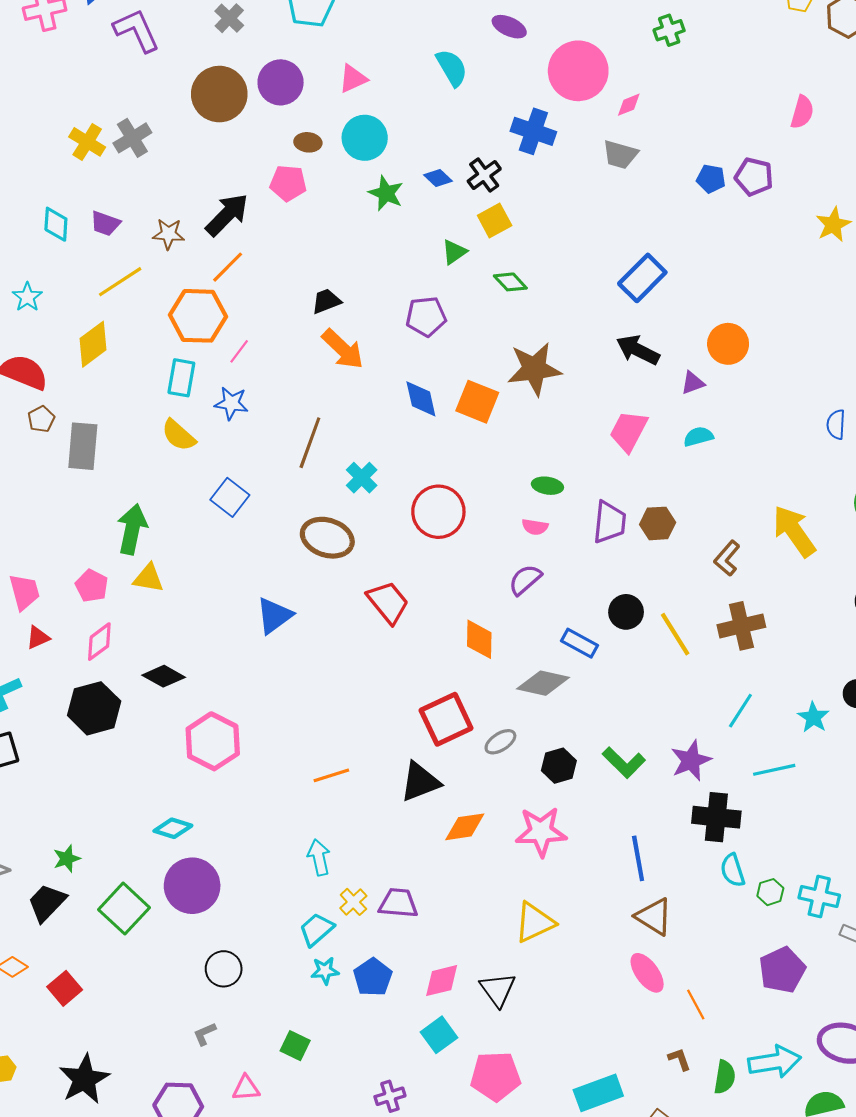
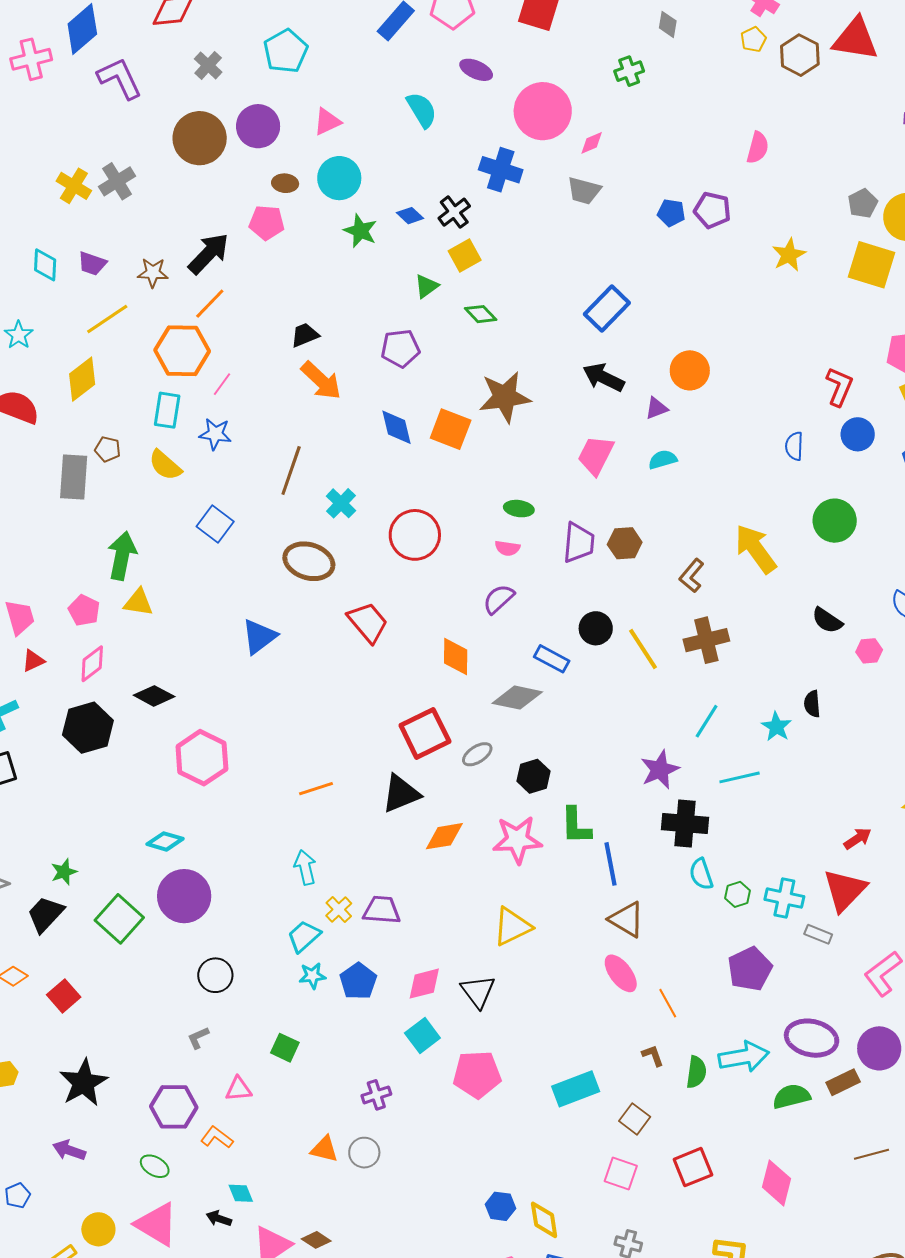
brown pentagon: (41, 419) -> (108, 449), moved, turned -30
green L-shape: (624, 762) -> (576, 826), moved, turned 45

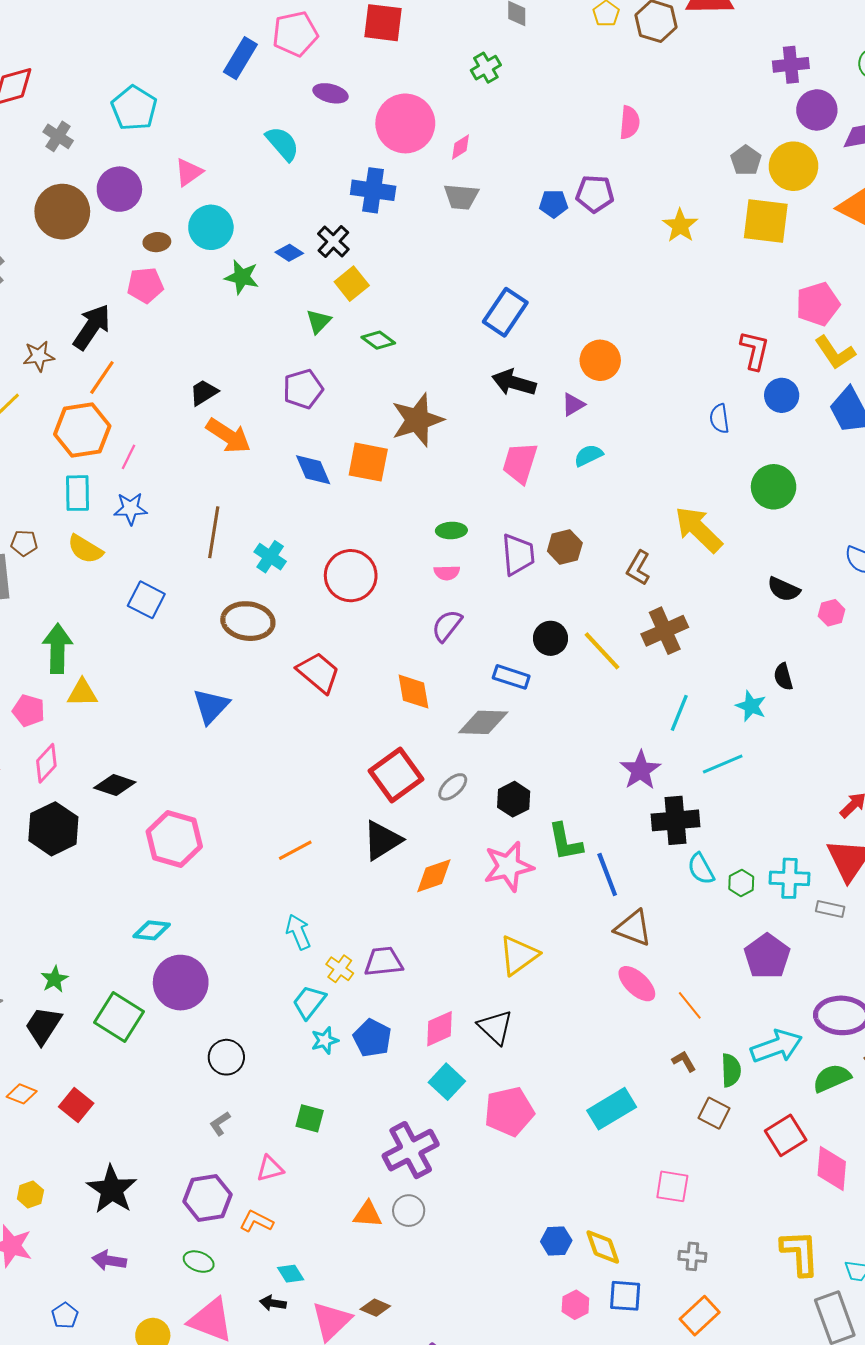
purple cross: (376, 1095) -> (411, 1150), size x1.8
brown square: (635, 1119) -> (714, 1113), moved
red square: (693, 1167) -> (786, 1135), moved

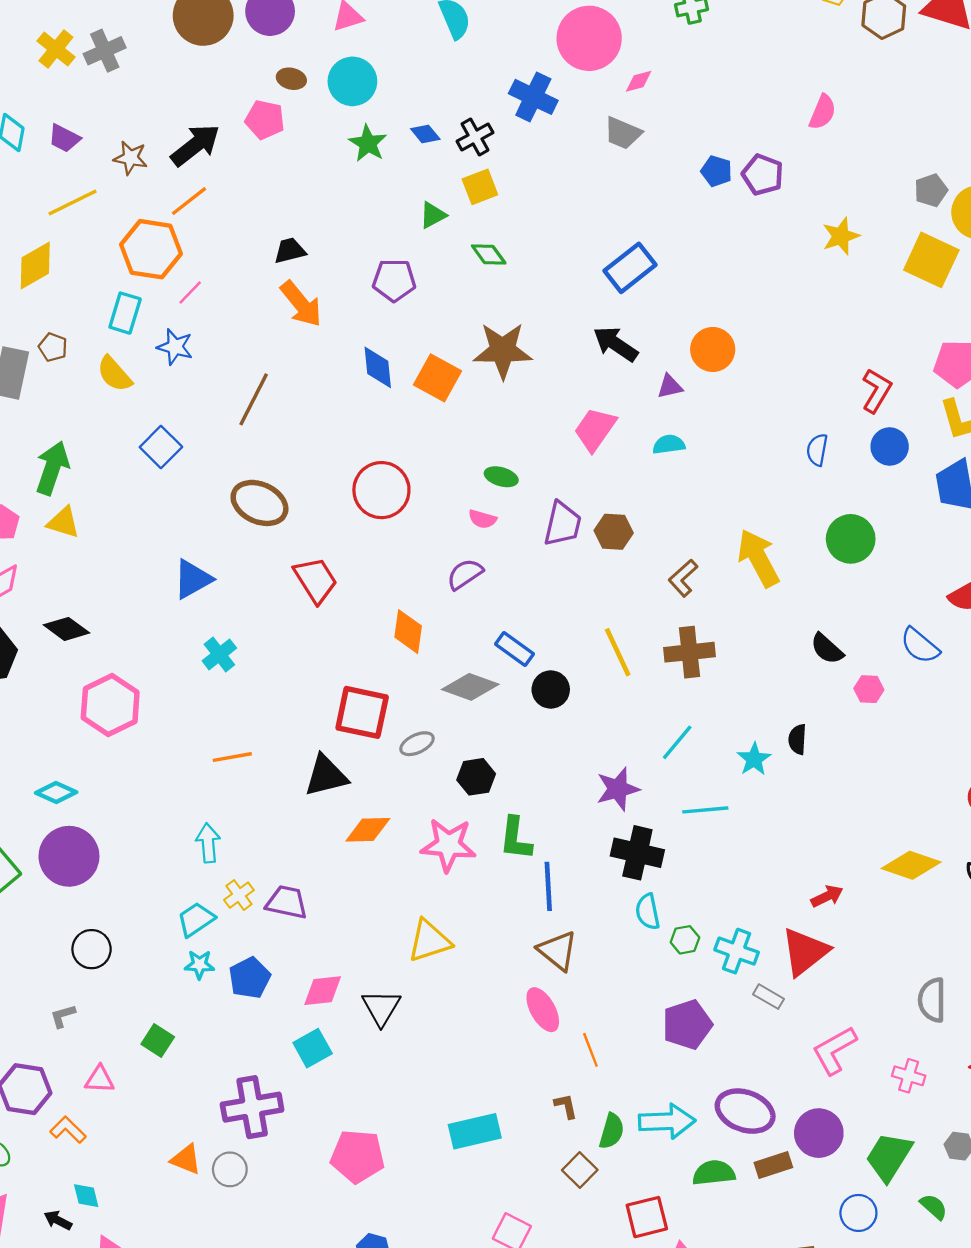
cyan cross: (270, 557) -> (219, 654), moved
black circle: (550, 638) -> (551, 689), moved
red square: (396, 775) -> (362, 712), turned 30
pink pentagon: (509, 1111) -> (358, 1156), moved

